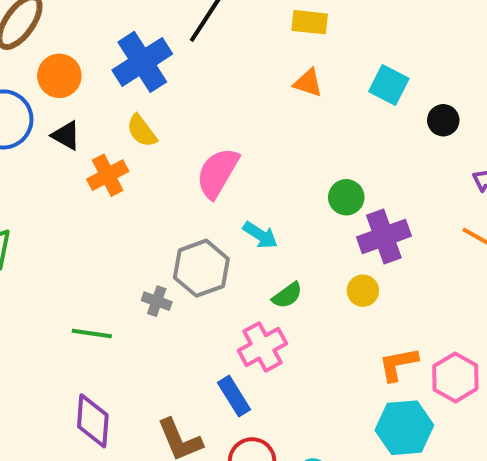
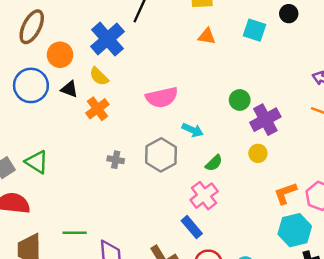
black circle: (443, 120) -> (289, 14), moved
yellow semicircle: (142, 131) -> (99, 76), moved
pink semicircle: (218, 173) -> (162, 97), turned -124
gray cross: (157, 301) -> (116, 160), moved
green line: (92, 333) -> (75, 233), moved

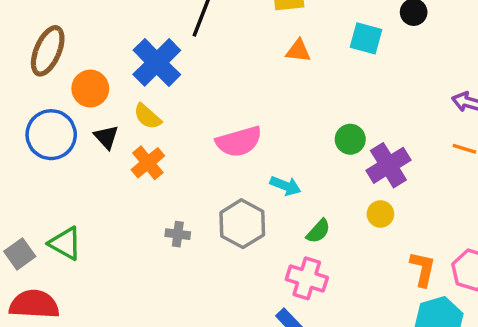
black triangle: (69, 89) -> (106, 137), turned 30
orange L-shape: (285, 193) -> (423, 269), turned 125
pink cross: (204, 196) -> (307, 278), turned -32

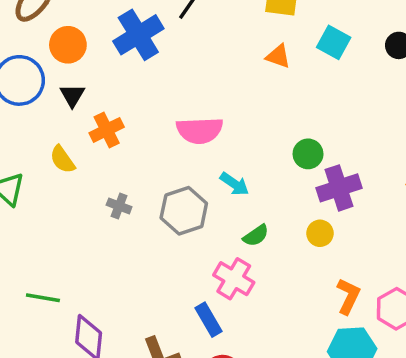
cyan square: (366, 38) -> (334, 42), moved
yellow semicircle: (148, 116) -> (62, 159), moved

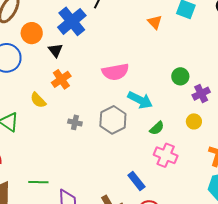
orange triangle: (278, 56) -> (155, 22), turned 35
black triangle: (72, 95) -> (56, 50), moved
cyan arrow: (234, 184) -> (140, 100), size x1.4
purple cross: (339, 188) -> (201, 94), size x0.7
pink cross: (234, 279) -> (166, 155), moved

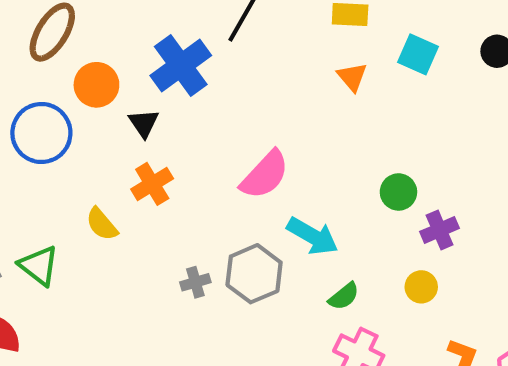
pink semicircle: (115, 72) -> (265, 175), turned -40
gray cross: (75, 122) -> (195, 282), moved, turned -32

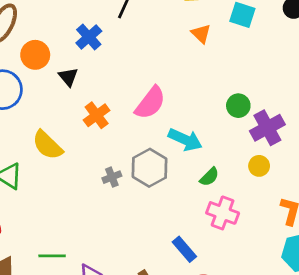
blue cross: (181, 66) -> (89, 37), size x0.7
orange cross: (152, 184) -> (97, 115), moved
yellow semicircle: (102, 224) -> (47, 145), size x1.4
purple cross: (440, 230) -> (267, 128), size x1.4

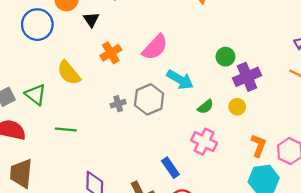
green semicircle: (209, 177) -> (205, 107), moved
green line: (52, 256) -> (66, 130), moved

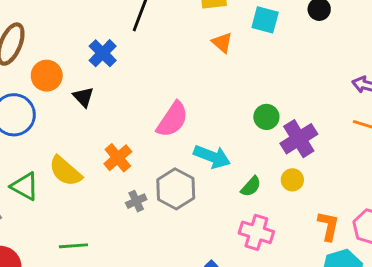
orange cross: (111, 53) -> (118, 158), moved
green triangle: (36, 94) -> (25, 186), moved

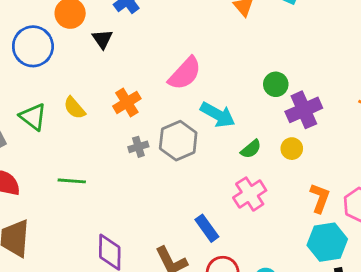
yellow semicircle: (65, 171) -> (74, 108), size x0.7
pink cross: (256, 232) -> (250, 194), turned 32

